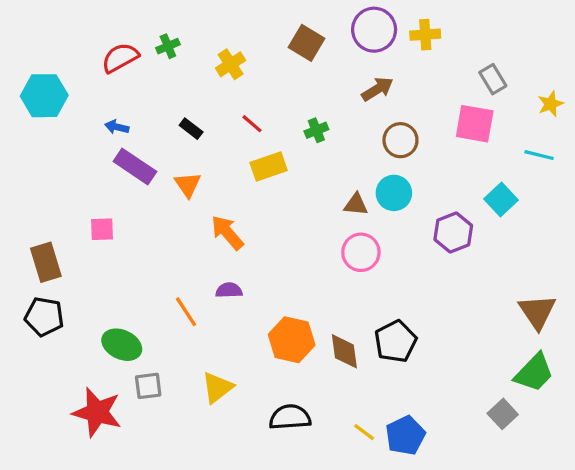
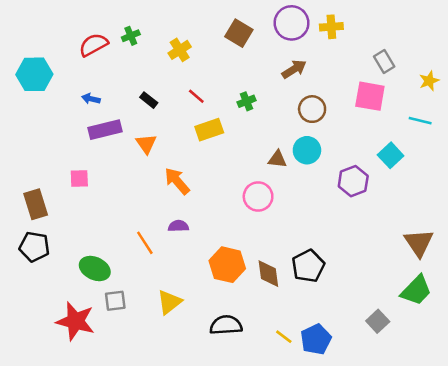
purple rectangle: (135, 167) -> (105, 130), turned -48
pink circle: (361, 252) -> (258, 197), moved
gray square: (503, 414) -> (378, 321), moved

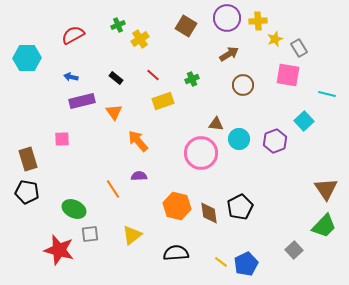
green cross: (131, 36) -> (118, 25), moved
yellow star: (429, 81) -> (275, 39), moved
cyan circle: (307, 150) -> (239, 139), moved
pink circle: (258, 197) -> (201, 153), size x1.4

